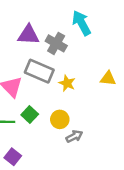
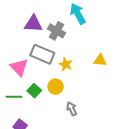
yellow circle: (60, 119) -> (55, 87), moved
gray arrow: (74, 136) -> (72, 109), turned -88

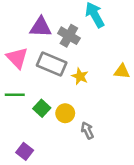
pink triangle: (19, 67) -> (17, 58), moved
yellow circle: (55, 87) -> (65, 113), moved
green line: (14, 97) -> (15, 95), moved

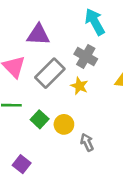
gray cross: (69, 36) -> (86, 56), moved
gray rectangle: (52, 64) -> (50, 73), turned -68

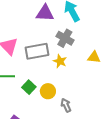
purple triangle: (38, 35) -> (45, 13), moved
gray rectangle: (50, 73) -> (37, 51), turned 35

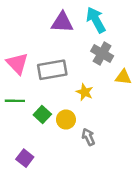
gray cross: (65, 38) -> (102, 53), moved
yellow star: (60, 61) -> (85, 92), moved

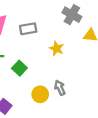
gray rectangle: (52, 70) -> (28, 29), size x0.7
yellow circle: (66, 120) -> (40, 94), moved

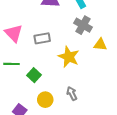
yellow star: (57, 48) -> (69, 57), size x1.5
yellow circle: (40, 94) -> (45, 100), moved

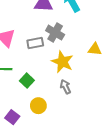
gray cross: (83, 25) -> (55, 33), moved
gray arrow: (72, 94) -> (66, 87), moved

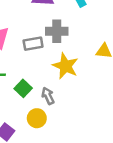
gray cross: (55, 33) -> (57, 31), turned -30
gray arrow: (66, 87) -> (48, 96), moved

